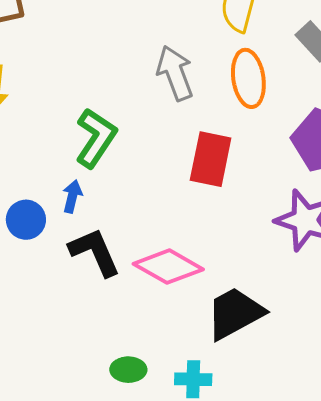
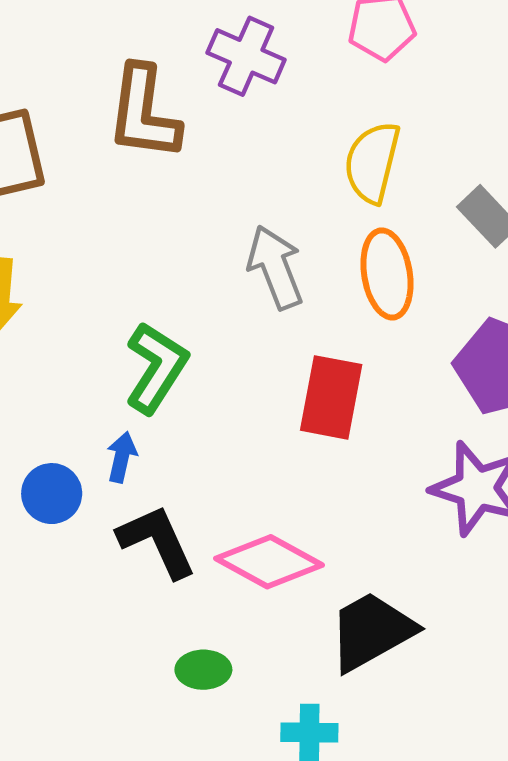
green ellipse: (128, 370) -> (203, 670), moved

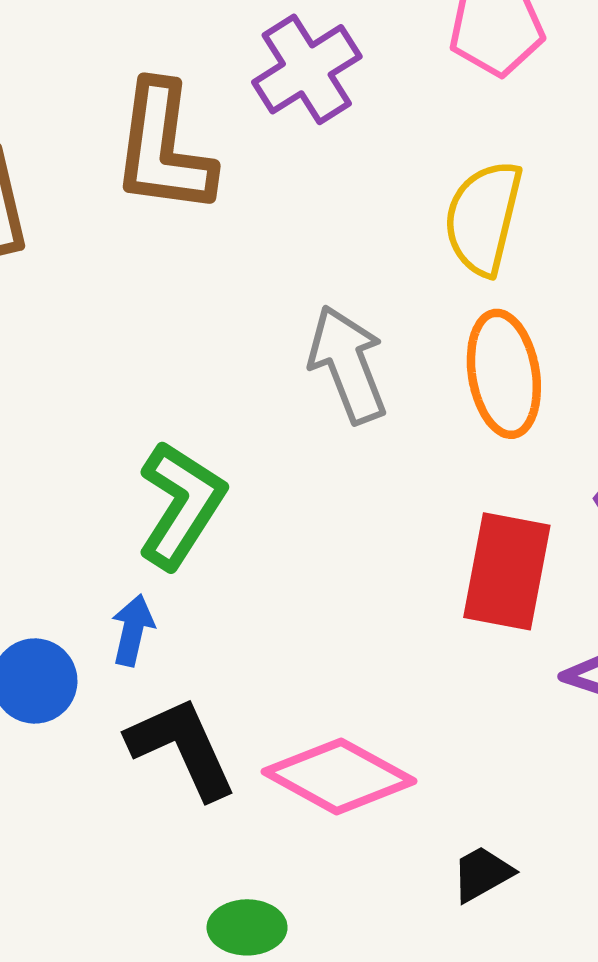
purple cross: (246, 56) -> (307, 69), turned 34
red rectangle: (331, 397) -> (507, 571), moved
black trapezoid: (371, 631) -> (482, 874), size x0.5

